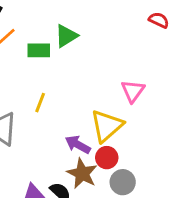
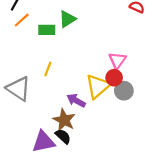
red circle: (107, 158) -> (114, 78), moved
brown star: (82, 173) -> (64, 120), moved
gray circle: (123, 182) -> (124, 91), moved

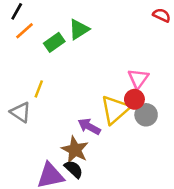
green rectangle: (47, 30) -> (54, 42), turned -35
yellow line: (48, 69) -> (39, 89), moved
gray triangle: (18, 89) -> (21, 112), size x0.7

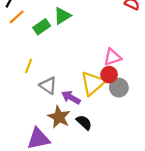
pink triangle: (138, 79) -> (112, 57), turned 36
gray triangle: (21, 112) -> (48, 85), moved
black semicircle: (74, 169) -> (84, 122), moved

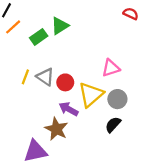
red circle: (109, 75) -> (65, 82), moved
gray triangle: (48, 85) -> (45, 77), moved
black semicircle: (84, 122) -> (113, 125), moved, turned -91

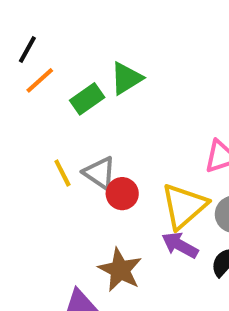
yellow line: (25, 77) -> (62, 173), turned -48
red circle: (65, 82) -> (122, 194), moved
purple arrow: (69, 109) -> (180, 245), moved

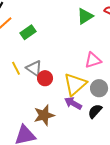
green triangle: (126, 78) -> (85, 16), moved
brown star: (120, 270) -> (44, 115), turned 30

